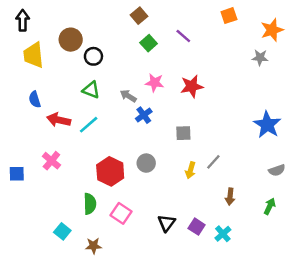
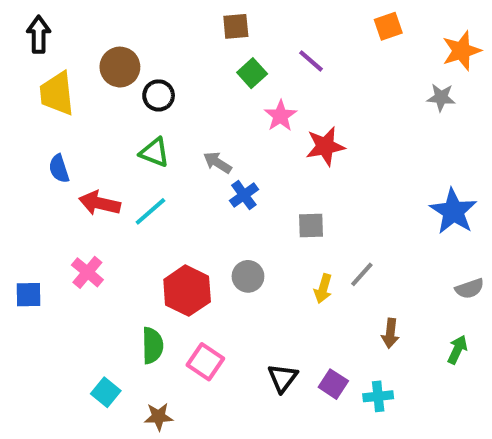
brown square: (139, 16) -> (236, 26), turned 35
pink star: (155, 83) -> (281, 116), moved, turned 30
cyan cross: (223, 234) -> (378, 396), turned 35

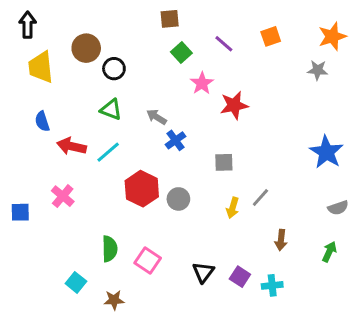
orange square: (388, 26) -> (271, 36), moved
red hexagon: (187, 291) -> (142, 189), moved

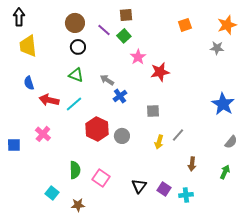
brown square: (170, 19) -> (126, 15), moved
purple line: (224, 44) -> (104, 30), moved
brown circle: (86, 48) -> (75, 23), moved
gray semicircle: (338, 208) -> (231, 142), turned -32

